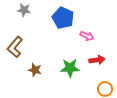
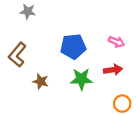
blue pentagon: (63, 18) -> (73, 46), moved, turned -30
pink arrow: (87, 36) -> (116, 42), moved

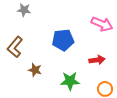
pink arrow: (116, 42) -> (102, 24), moved, size x1.5
green star: (81, 79) -> (70, 81), moved

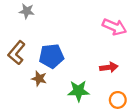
blue pentagon: (63, 40) -> (51, 56), moved

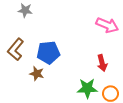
red arrow: (109, 67) -> (102, 63), turned 84
green star: (78, 91) -> (87, 88), moved

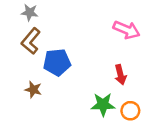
brown L-shape: (16, 49) -> (31, 41), moved
brown star: (37, 74) -> (33, 90), moved

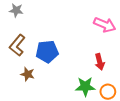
gray star: (30, 12) -> (16, 10), moved
brown L-shape: (31, 41) -> (17, 45), moved

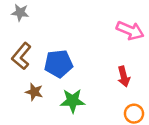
green star: (85, 87) -> (73, 101), moved

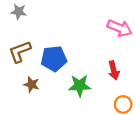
brown L-shape: (21, 56) -> (20, 52), turned 30
green star: (73, 101) -> (80, 86), moved

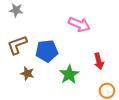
pink arrow: (120, 28) -> (79, 24), moved
green star: (80, 86) -> (69, 74), turned -30

